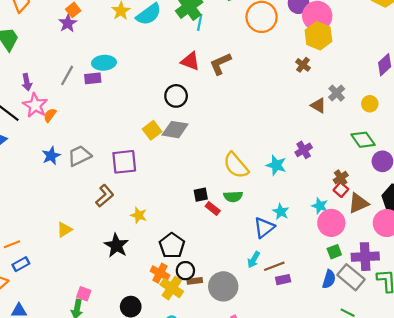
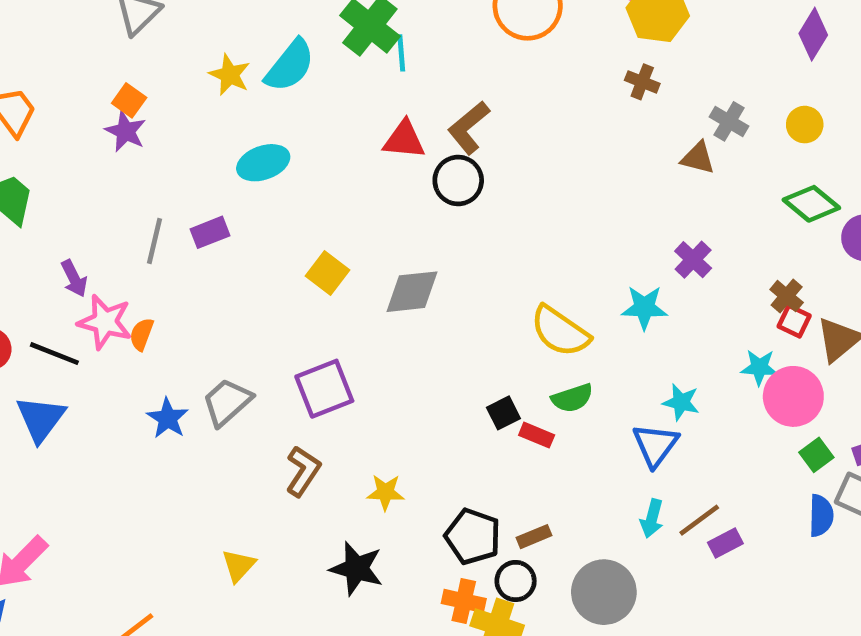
cyan ellipse: (104, 63) -> (263, 163), moved
black circle: (176, 96) -> (458, 181), moved
yellow square: (152, 130) -> (328, 273), moved
brown rectangle: (195, 281) -> (534, 537), moved

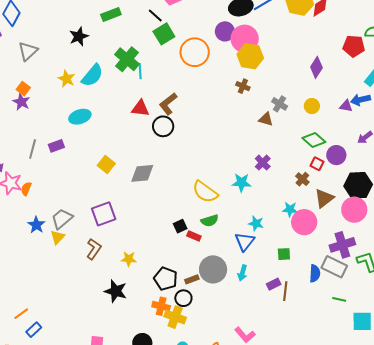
red square: (794, 321) -> (317, 164), moved
green square: (816, 455) -> (284, 254), moved, turned 32
brown line: (699, 520) -> (285, 291), moved, turned -48
yellow triangle: (239, 565) -> (58, 237), moved
gray circle: (604, 592) -> (213, 269), moved

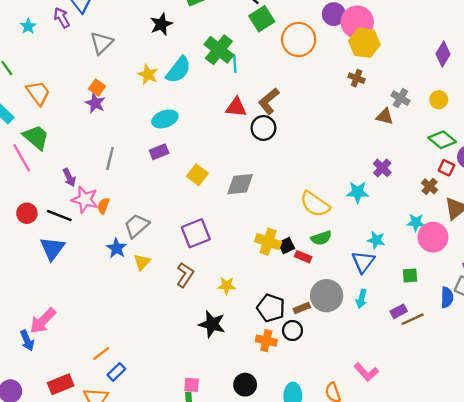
purple rectangle: (56, 146) -> (159, 152), moved
gray trapezoid: (62, 219) -> (137, 226), moved
brown line: (285, 291) -> (413, 319), turned 60
yellow cross: (175, 317) -> (268, 242), moved

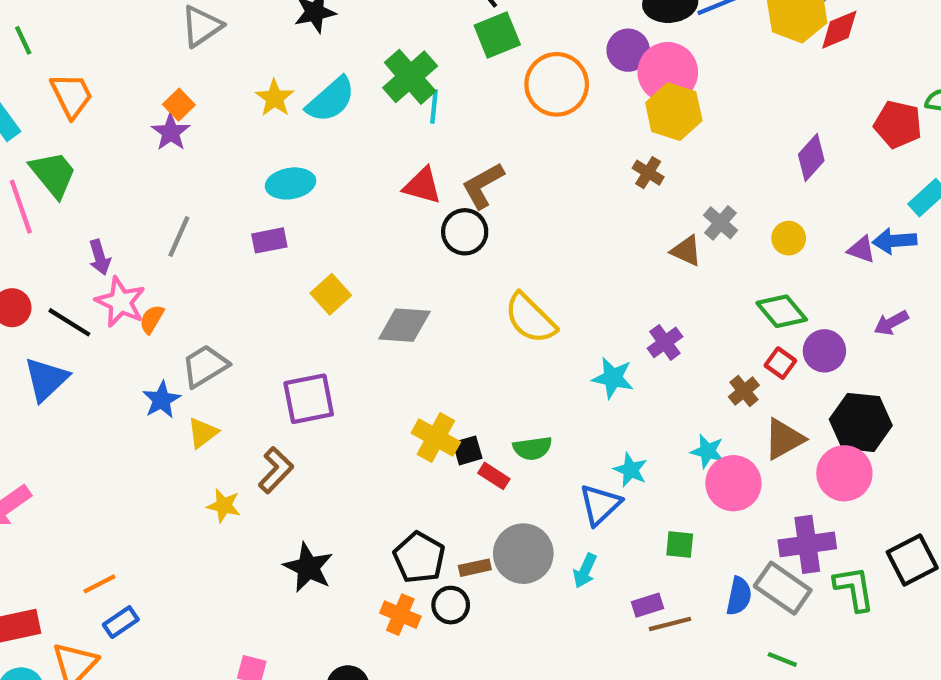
yellow semicircle: (315, 204) -> (530, 318), moved
yellow star: (227, 286) -> (224, 506), moved

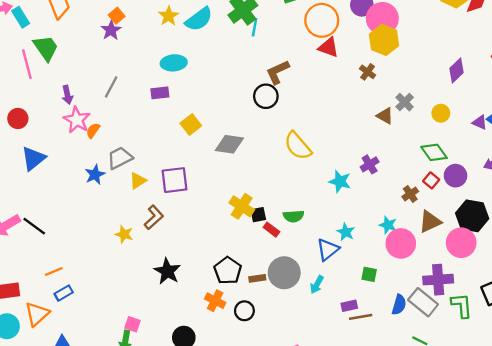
red triangle: (422, 186) -> (328, 47), moved
black line: (69, 322) -> (34, 226), moved
yellow triangle: (203, 433) -> (138, 181), moved
black circle: (451, 605) -> (244, 311), moved

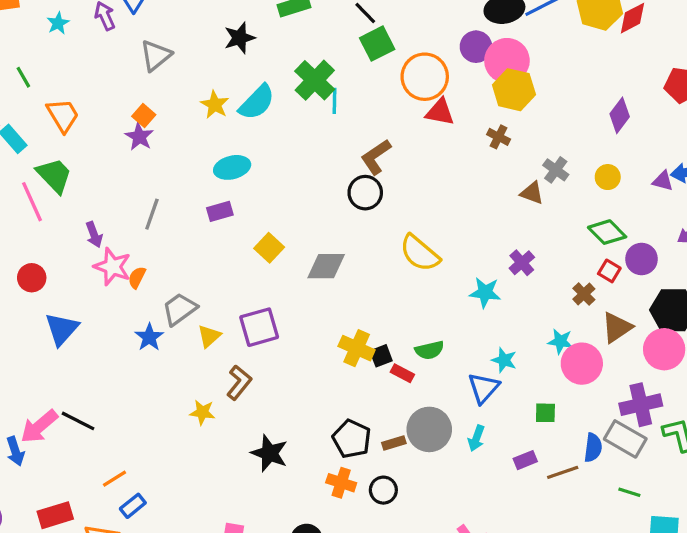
brown line: (361, 317) -> (563, 472), moved

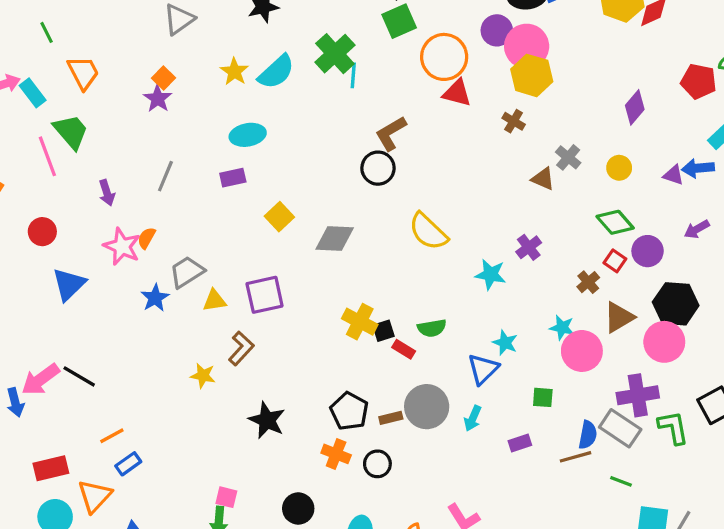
pink star: (112, 267) -> (122, 246), moved
yellow triangle: (209, 336) -> (214, 301), turned 30
brown line: (563, 472) -> (575, 457), moved

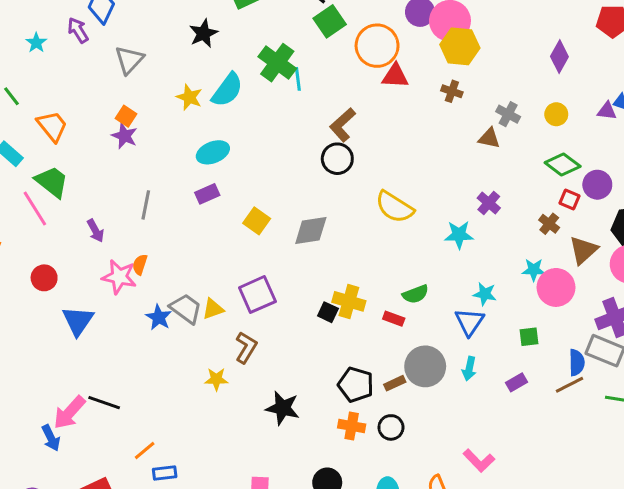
gray trapezoid: (187, 272) -> (186, 309), moved, turned 80
black square: (383, 331) -> (328, 312), moved, turned -36
blue rectangle: (128, 464) -> (165, 473), turned 40

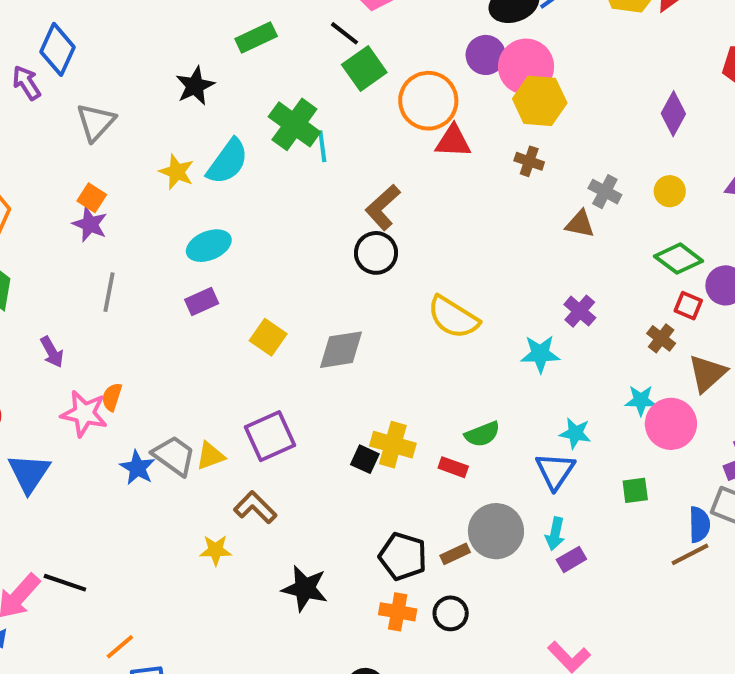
gray line: (146, 205) -> (109, 292), moved
brown L-shape: (246, 347) -> (255, 507), turned -76
purple rectangle: (516, 382) -> (571, 559), moved

